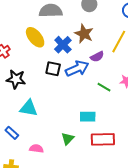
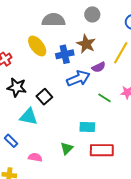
blue cross: (63, 45) -> (65, 54), turned 30
black square: (53, 69) -> (44, 97), moved, turned 35

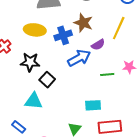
yellow ellipse: (37, 46) -> (35, 30), turned -40
black star: (17, 87) -> (30, 62), moved
green line: (105, 98) -> (107, 75), turned -32

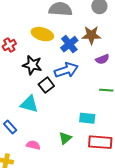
brown star: (83, 23) -> (91, 35), turned -30
blue cross: (63, 35) -> (69, 44), turned -30
blue arrow: (79, 58) -> (66, 70), moved

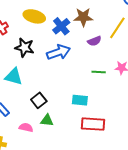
black square: (46, 85) -> (39, 100), moved
cyan triangle: (29, 104) -> (14, 77), moved
green triangle: (65, 138) -> (47, 120), moved, turned 48

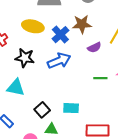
cyan rectangle: (80, 100) -> (71, 108), moved

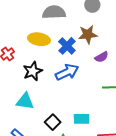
black star: (25, 58) -> (33, 71), turned -30

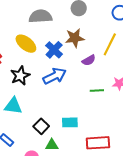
yellow ellipse: (39, 39) -> (26, 44), turned 30

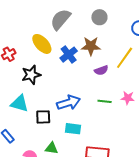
gray semicircle: (40, 16) -> (60, 19), turned -55
blue arrow: (55, 76) -> (69, 103), moved
black square: (41, 126) -> (43, 117), moved, turned 35

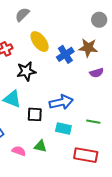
gray semicircle: (60, 19) -> (22, 15), moved, size x0.7
green line: (105, 101) -> (93, 122), moved

